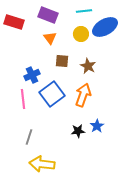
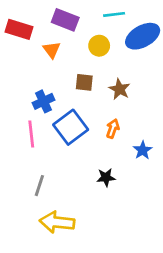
yellow circle: (81, 34) -> (99, 46), moved
orange triangle: (50, 38) -> (52, 50), moved
orange arrow: (83, 95) -> (113, 129), size x0.6
blue star: (97, 126) -> (143, 150), moved

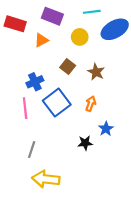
orange triangle: (52, 50) -> (41, 40), turned 40
brown square: (84, 82) -> (68, 66), turned 32
blue star: (143, 150) -> (106, 129), moved

